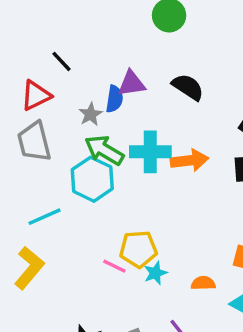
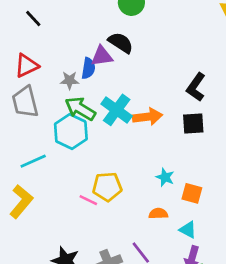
black line: (62, 61) -> (33, 19), moved
black semicircle: (188, 87) -> (121, 43), moved
gray star: (91, 114) -> (70, 80), turned 30
cyan cross: (150, 152) -> (117, 110), turned 36
cyan star: (155, 273) -> (165, 177), moved, turned -30

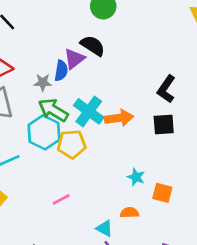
purple triangle: (102, 56) -> (74, 59), turned -30
yellow pentagon: (107, 187) -> (72, 144), moved
pink line: (88, 200) -> (61, 199), turned -54
cyan triangle: (188, 230) -> (105, 228), moved

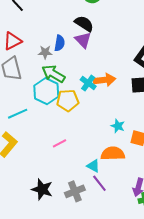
purple triangle: (74, 59) -> (83, 40), moved, turned -36
cyan cross: (89, 111) -> (88, 83), moved, size x0.7
orange semicircle: (129, 213) -> (113, 154), size x1.6

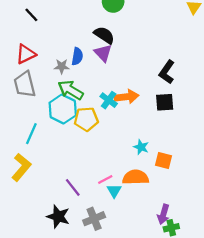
cyan line: (18, 114) -> (31, 134), turned -42
pink line: (60, 143) -> (105, 180), moved
cyan triangle: (93, 166) -> (114, 191), turned 32
purple line: (99, 183) -> (73, 187), moved

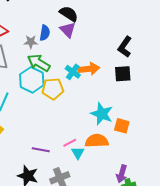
cyan star: (141, 147) -> (102, 114), size x1.6
purple line: (73, 187) -> (41, 150), turned -42

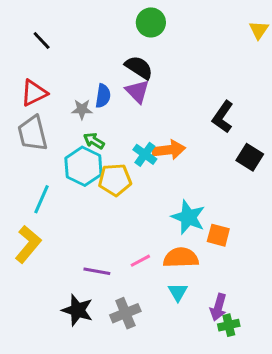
green arrow: (39, 63) -> (94, 141), size x0.6
black square: (123, 74) -> (250, 157), moved, turned 36
cyan triangle: (78, 153) -> (178, 292), moved

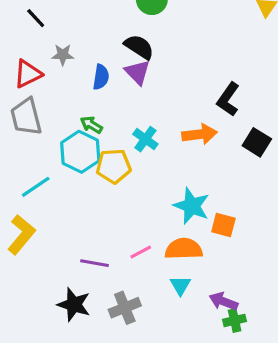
gray star: (82, 109) -> (63, 55), moved
orange arrow: (169, 150) -> (200, 134), moved
cyan line: (42, 199) -> (36, 187), turned 32
purple arrow: (218, 307) -> (223, 301), turned 95

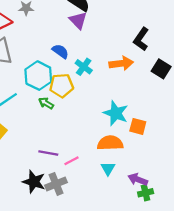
blue semicircle: (101, 77) -> (60, 51), moved, turned -63
green arrow: (91, 125) -> (46, 103), moved
pink line: (141, 252) -> (71, 161), moved
gray cross: (125, 308) -> (56, 184), moved

